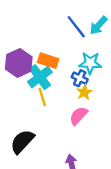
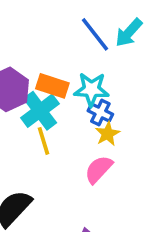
cyan star: (90, 63) -> (91, 89), moved

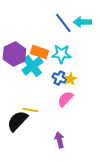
cyan arrow: (129, 33) -> (82, 22), turned 48
blue cross: (100, 113) -> (59, 78), moved
yellow line: (44, 141) -> (30, 110), moved, turned -63

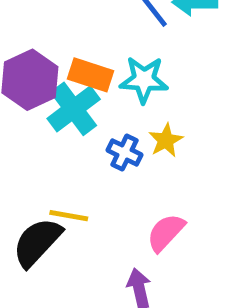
blue cross: (59, 78) -> (125, 152), moved
pink semicircle: (65, 99) -> (166, 233), moved

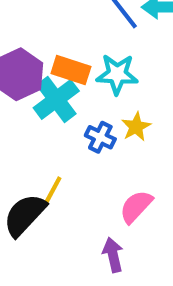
yellow line: (69, 216) -> (52, 192), turned -72

